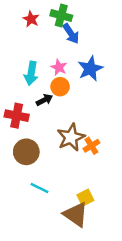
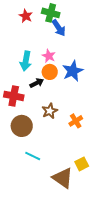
blue star: (90, 69) -> (73, 71), moved
brown star: (71, 137) -> (50, 111), moved, size x0.7
yellow square: (85, 198) -> (82, 164), moved

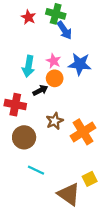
blue star: (73, 71) -> (80, 64), moved, turned 30
orange cross: (76, 121) -> (83, 132), size x1.6

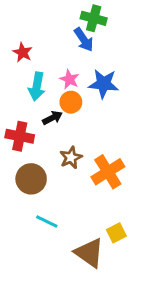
green cross: (56, 14) -> (94, 18), moved
red star: (28, 17) -> (23, 52), moved

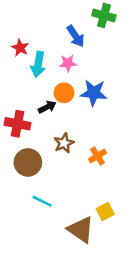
green cross: (94, 18) -> (104, 15), moved
pink star: (69, 79) -> (68, 63), moved, turned -30
blue star: (104, 84) -> (94, 93), moved
cyan arrow: (37, 87) -> (38, 64), moved
orange cross: (108, 172) -> (98, 156), size x0.6

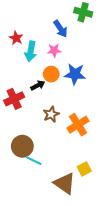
red cross: (18, 124) -> (14, 99), turned -36
orange cross: (98, 156) -> (78, 125), size x1.5
brown circle: (28, 162) -> (22, 146), moved

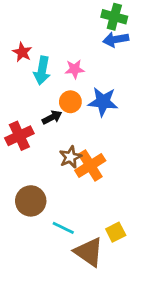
blue arrow: (60, 29) -> (116, 39), moved, turned 114
orange cross: (78, 125) -> (90, 166), moved
cyan line: (34, 161) -> (63, 228), moved

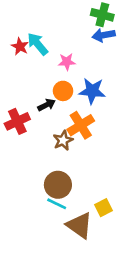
cyan arrow: (42, 71) -> (38, 44), moved, turned 130
orange cross: (90, 166) -> (81, 125), moved
brown circle: (31, 201) -> (58, 185), moved

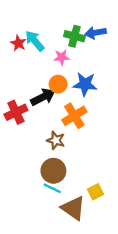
green cross: (102, 15) -> (74, 36), moved
black arrow: (47, 105) -> (43, 97), size x1.5
brown star: (63, 140) -> (56, 140), moved, turned -30

